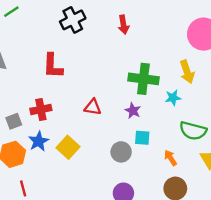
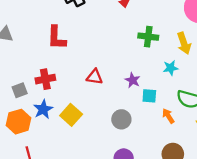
green cross: (143, 79) -> (148, 37), moved, size x0.7
cyan square: (142, 138) -> (149, 96), moved
orange arrow: (171, 158) -> (168, 116), moved

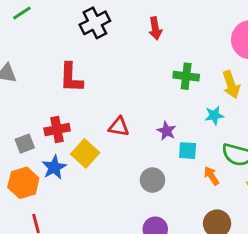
yellow square: (71, 115) -> (85, 153), moved

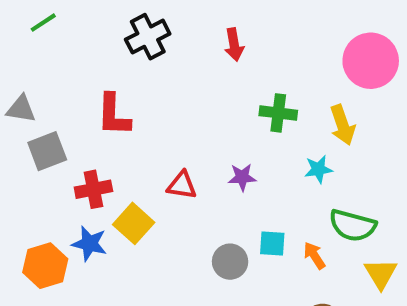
purple star: (166, 131) -> (242, 177), moved, turned -30
gray square: (25, 144) -> (47, 151), moved, size x1.4
cyan square: (188, 151) -> (272, 244), moved
blue star: (54, 167) -> (89, 244), turned -30

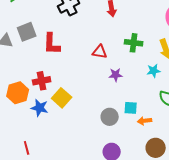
gray square: (47, 151) -> (27, 32), moved
red triangle: (182, 185) -> (100, 52), moved
orange arrow: (314, 256) -> (145, 121), moved, turned -64
orange hexagon: (45, 266) -> (18, 93), moved

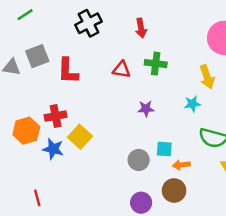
green cross: (134, 43) -> (156, 64), moved
red triangle: (100, 52) -> (122, 70), moved
brown circle: (156, 148) -> (174, 190), moved

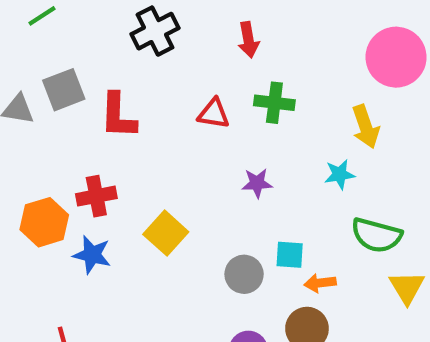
yellow square: (80, 137) -> (166, 233), moved

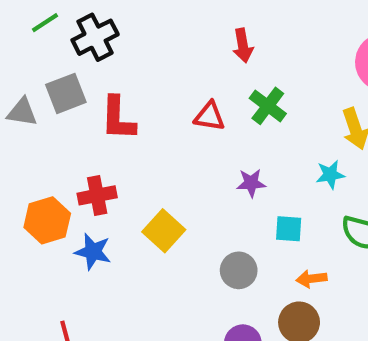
black cross: (155, 31) -> (95, 37), moved
green cross: (274, 103) -> (268, 106), turned 30
cyan square: (290, 255) -> (289, 229), moved

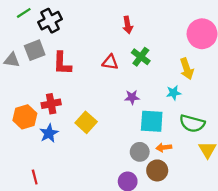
cyan square: (289, 229) -> (152, 121), size x1.6
blue star: (93, 252) -> (49, 133), turned 30
gray circle: (239, 270) -> (140, 152), moved

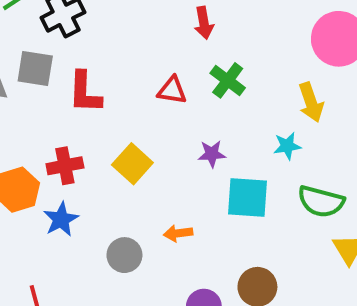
gray square: (35, 50) -> (35, 69), turned 30
yellow square: (86, 122) -> (132, 164), moved
orange arrow: (164, 148) -> (178, 233), moved
gray circle: (140, 152) -> (124, 255), moved

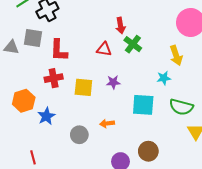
red arrow: (204, 23) -> (120, 26), moved
purple star: (212, 154) -> (113, 82), moved
yellow square: (132, 164) -> (83, 87), turned -36
red cross: (65, 166) -> (54, 78), moved

